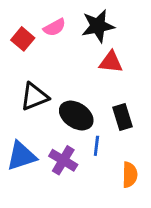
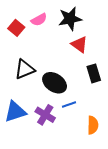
red triangle: (111, 62) -> (79, 44), turned 30
black rectangle: (122, 117) -> (94, 73), moved
blue line: (96, 146) -> (69, 104), turned 64

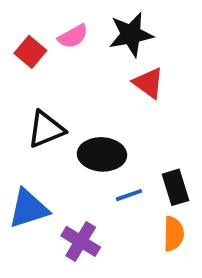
black rectangle: (94, 73) -> (175, 187), moved
black ellipse: (55, 83) -> (102, 154), turned -30
purple cross: (45, 115) -> (81, 241), moved

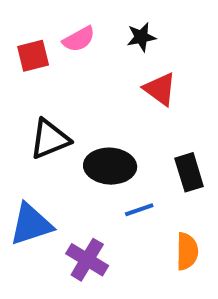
black star: (131, 34) -> (141, 37), size x0.6
red square: (30, 52) -> (33, 56), turned 36
black rectangle: (175, 187) -> (189, 172), moved

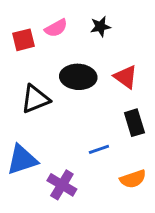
red triangle: (160, 89) -> (126, 77), moved
black ellipse: (110, 166) -> (78, 77), moved
orange semicircle: (187, 251) -> (133, 179), turned 70

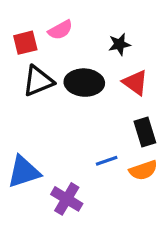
black star: (100, 27) -> (119, 44), moved
black triangle: (35, 99) -> (38, 81), moved
orange semicircle: (133, 179) -> (143, 170), moved

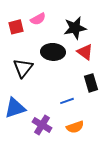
black star: (119, 44) -> (75, 28), size x1.6
black triangle: (38, 81) -> (23, 68), moved, turned -30
orange semicircle: (143, 170) -> (75, 127), moved

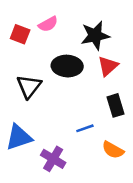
red square: (16, 27) -> (20, 34), turned 35
red triangle: (85, 52) -> (108, 66), turned 42
orange semicircle: (75, 127) -> (113, 150), moved, turned 48

